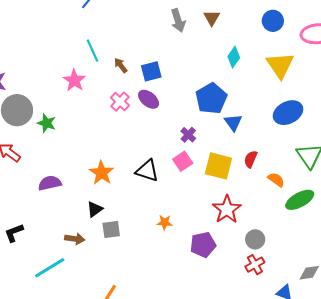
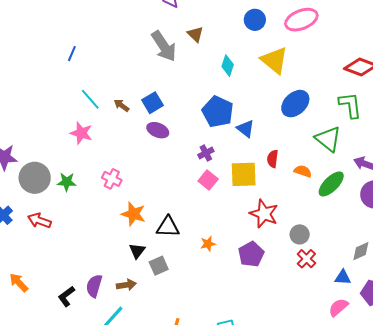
gray arrow: (178, 20) -> (164, 46), size x1.4
pink cross: (120, 102) -> (112, 179), moved
purple cross: (188, 135) -> (206, 153), turned 35
black triangle: (147, 171) -> (168, 227), moved
purple semicircle: (50, 183) -> (94, 286), moved, turned -45

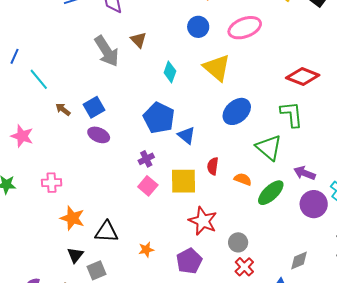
cyan line: (90, 99) -> (39, 79), moved
pink cross: (112, 179) -> (52, 183), turned -30

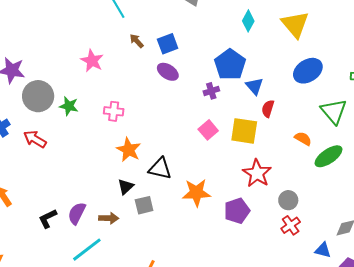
purple cross: (146, 159) -> (211, 91), moved
red semicircle: (213, 166) -> (268, 109), moved
orange star: (146, 250) -> (196, 193), size x1.8

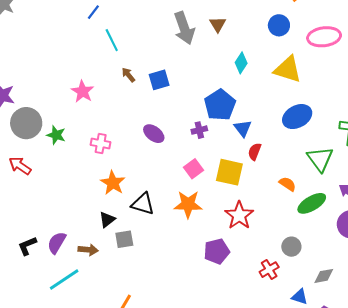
yellow triangle: (295, 24) -> (288, 69), turned -36
purple ellipse: (168, 72) -> (154, 134), moved
orange star: (196, 193) -> (188, 204), moved
gray circle: (288, 200) -> (291, 247), moved

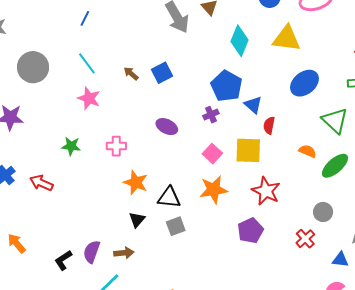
cyan line: (112, 40) -> (87, 63), moved
cyan diamond: (241, 63) -> (239, 41), size x1.4
gray circle: (26, 123) -> (33, 67), moved
gray square: (124, 239) -> (176, 226), moved

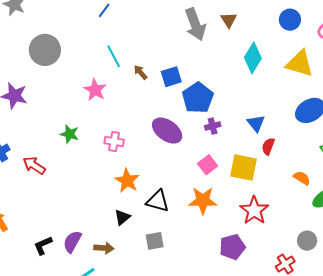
cyan line: (87, 63) -> (114, 56), moved
blue pentagon: (226, 86) -> (198, 98), moved
purple ellipse: (167, 127) -> (167, 131), size x1.4
gray square: (176, 226) -> (155, 241), moved

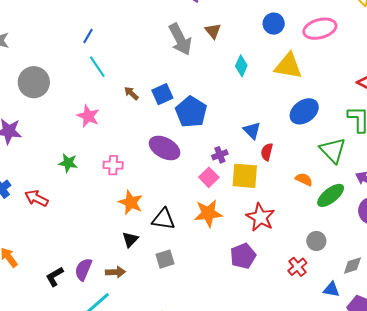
cyan line: (114, 56) -> (97, 67), moved
cyan diamond: (253, 58) -> (241, 66), size x0.7
purple cross: (213, 126) -> (220, 155), moved

